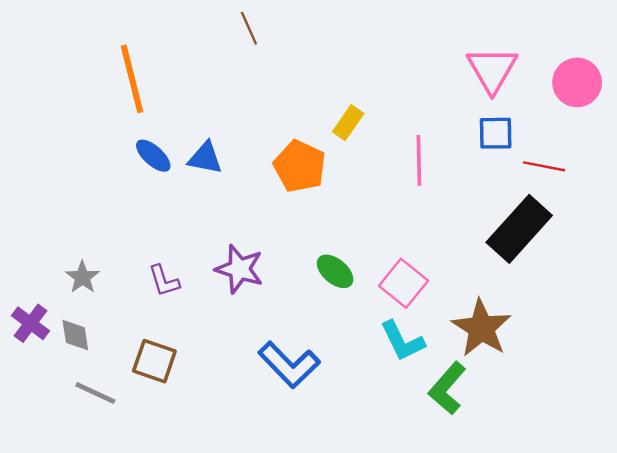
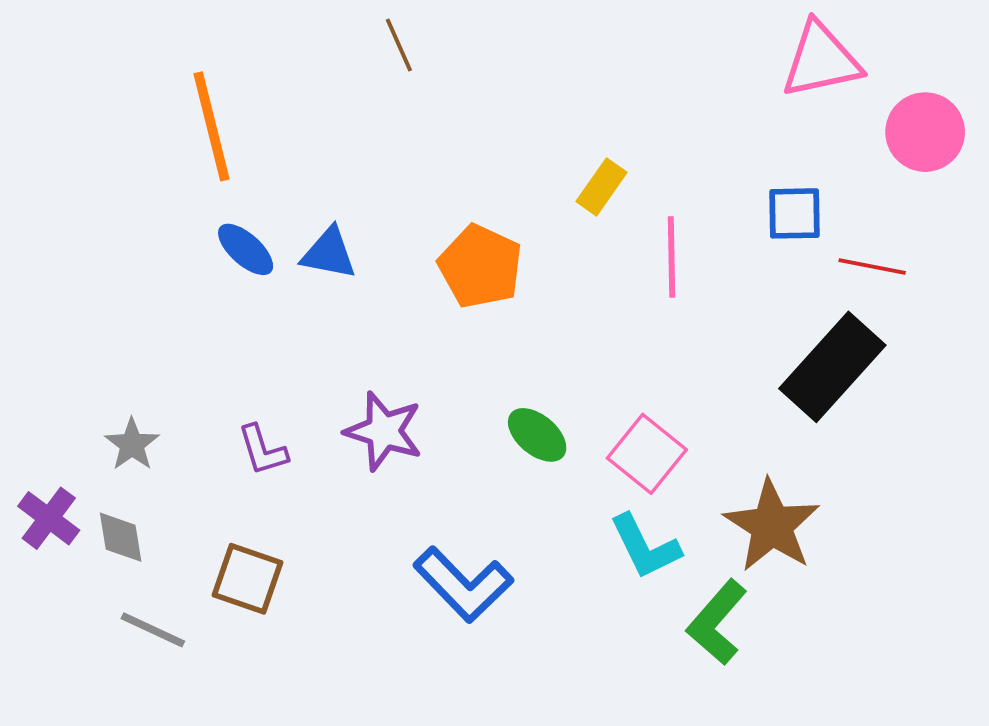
pink triangle: (492, 69) -> (821, 60), moved, turned 48
yellow rectangle: (348, 123) -> (601, 187), moved

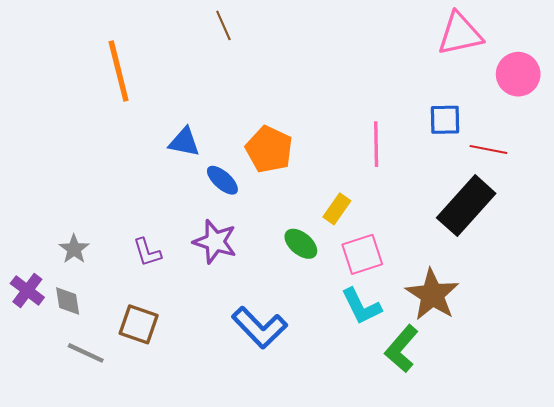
yellow rectangle: (601, 187) -> (337, 209), moved
blue ellipse: (246, 249) -> (222, 180), moved
pink square: (647, 454) -> (362, 254), turned 33

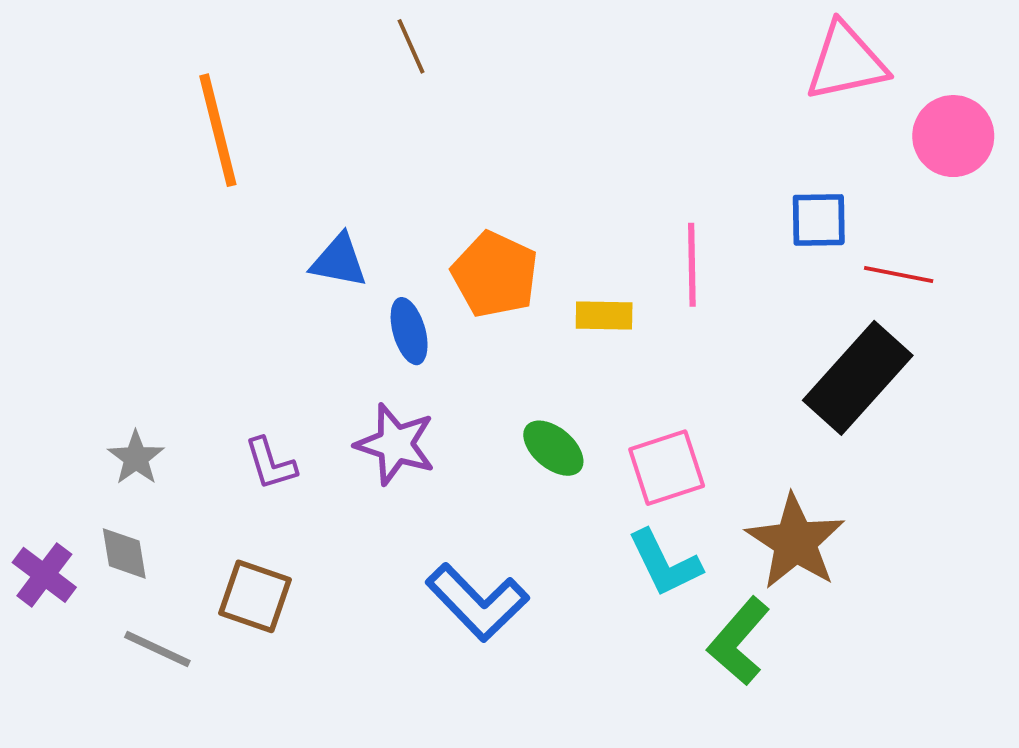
blue ellipse: (222, 180) -> (409, 331), turned 32
yellow rectangle: (337, 209) -> (604, 315), moved, turned 56
purple cross: (27, 290) -> (44, 575), moved

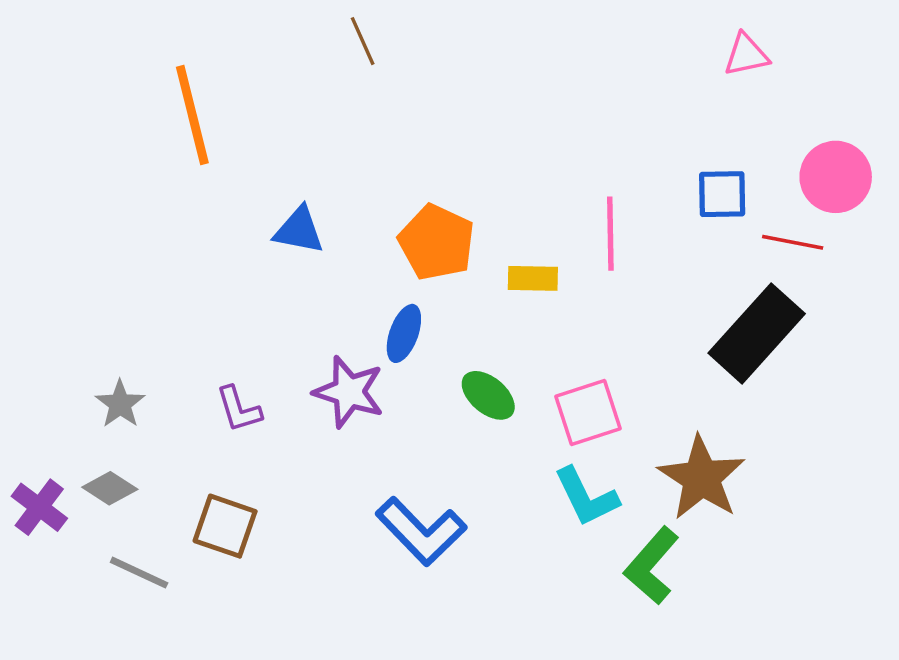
pink triangle: (846, 62) -> (746, 55), size x0.6
pink circle: (953, 136) -> (836, 177), moved
blue ellipse: (409, 331) -> (404, 333), moved, turned 36
gray diamond: (124, 553) -> (110, 488), turned -48

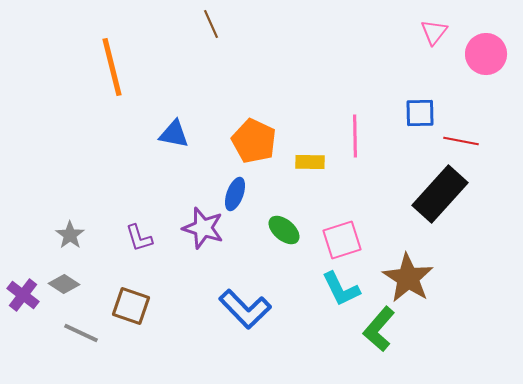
pink triangle: (746, 55) -> (434, 32), turned -40
pink circle: (836, 177) -> (486, 54), moved

